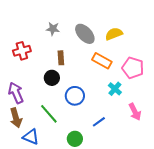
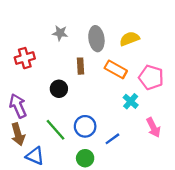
gray ellipse: (85, 34) -> (96, 39), turned 35
brown rectangle: (61, 58) -> (81, 66), moved
blue circle: (75, 96) -> (85, 126), moved

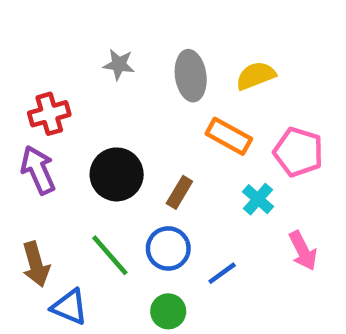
brown rectangle: (81, 66) -> (179, 192), moved, turned 35
black circle: (59, 89) -> (117, 174), size x1.5
purple arrow: (18, 106) -> (38, 170), moved

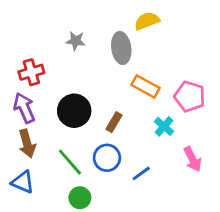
yellow semicircle: (256, 76) -> (147, 21), moved
brown arrow: (36, 264) -> (27, 144), moved
blue triangle: (69, 307) -> (23, 182), moved
green circle: (168, 311) -> (80, 198), moved

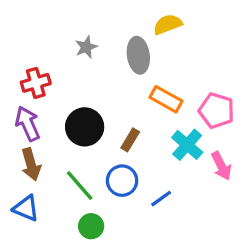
gray star: (76, 41) -> (86, 47), turned -30
cyan cross: (164, 126) -> (187, 145), size x1.4
pink arrow: (193, 159) -> (221, 166), moved

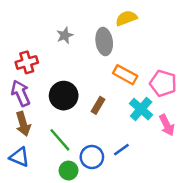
blue circle: (122, 181) -> (92, 157), moved

